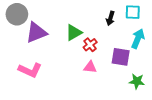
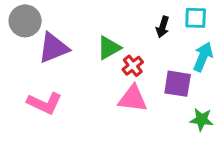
pink triangle: (90, 67) -> (133, 99), size x1.5

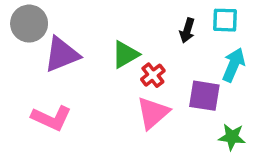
pink triangle: (133, 99) -> (153, 113), turned -48

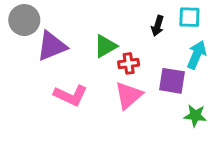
red cross: (153, 75) -> (129, 63), turned 30
pink L-shape: (51, 118) -> (71, 95), moved

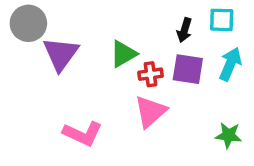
purple triangle: (52, 46) -> (61, 54), turned -32
purple square: (172, 81) -> (188, 69), moved
pink L-shape: (71, 95) -> (83, 134), moved

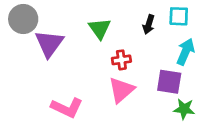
green triangle: (123, 54) -> (100, 29), moved, turned -35
purple square: (188, 69) -> (169, 82), moved

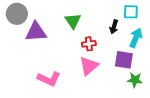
black arrow: (149, 24) -> (114, 27), moved
purple triangle: (49, 44) -> (36, 32), turned 50

